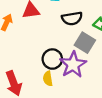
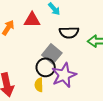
gray square: (85, 43) -> (52, 54), moved

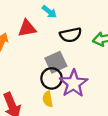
gray square: (52, 54) -> (56, 62), turned 36

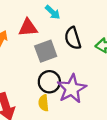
black semicircle: (71, 35) -> (73, 38), turned 80
gray square: (56, 62) -> (46, 51), moved

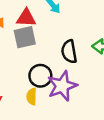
black semicircle: (73, 38) -> (69, 52), moved
gray square: (46, 51) -> (25, 37), moved

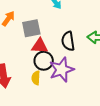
red triangle: (26, 18) -> (40, 46), moved

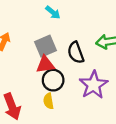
gray square: (31, 28) -> (46, 46), moved
purple star: (62, 70) -> (94, 85), moved

